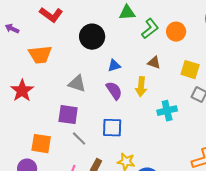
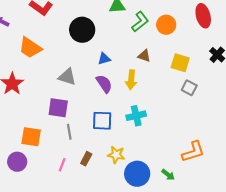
orange trapezoid: (40, 55) -> (30, 48), turned 40
cyan cross: (167, 111) -> (136, 116), moved
gray line: (79, 139) -> (69, 132), turned 35

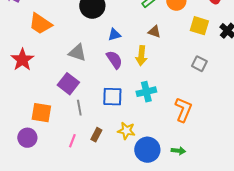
yellow square: (180, 63) -> (199, 26), moved
purple square: (58, 108) -> (68, 84), turned 30
orange L-shape: (193, 152) -> (183, 110), moved, turned -50
green arrow: (168, 175) -> (178, 151), turned -32

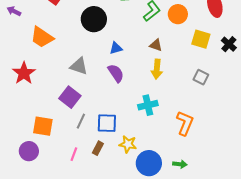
yellow arrow: (141, 56) -> (157, 69), moved
blue square: (112, 97) -> (107, 123), moved
gray line: (79, 108) -> (81, 121), turned 35

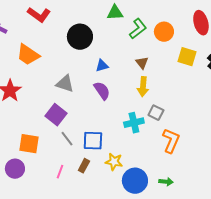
brown triangle: (156, 45) -> (142, 63), turned 32
gray square: (201, 77) -> (156, 113), moved
gray line: (81, 121) -> (67, 139), turned -63

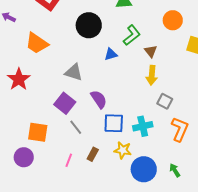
green L-shape: (138, 29) -> (132, 35), moved
purple semicircle: (102, 91) -> (99, 99), moved
cyan cross: (134, 123) -> (143, 126), moved
blue square: (93, 141) -> (114, 123), moved
green arrow: (166, 182) -> (175, 170), turned -128

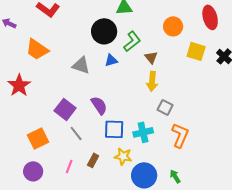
black circle: (89, 25) -> (104, 31), moved
gray triangle: (74, 72) -> (81, 65), moved
orange square: (38, 132) -> (38, 138), turned -35
purple circle: (24, 157) -> (33, 171), moved

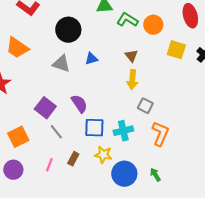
black circle: (104, 31) -> (68, 30), moved
green L-shape: (132, 41) -> (127, 20), moved, turned -110

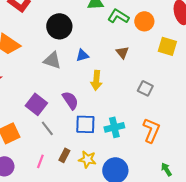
yellow arrow: (132, 80) -> (96, 80), moved
gray square: (145, 106) -> (145, 88), moved
yellow star: (103, 155) -> (87, 159), moved
green arrow: (155, 175) -> (166, 169), moved

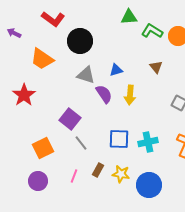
black circle: (59, 26) -> (80, 41), moved
purple semicircle: (70, 100) -> (104, 94), moved

